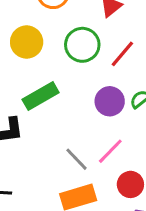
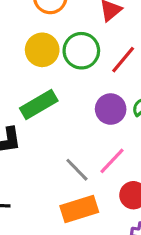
yellow circle: (27, 42) -> (42, 50), moved

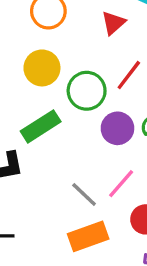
green circle: (81, 51) -> (87, 91), moved

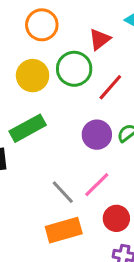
green circle: (87, 91) -> (74, 69), moved

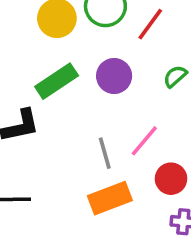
purple circle: (97, 135) -> (114, 76), moved
gray line: (63, 192) -> (105, 153), turned 32

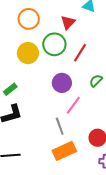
green rectangle: (57, 81) -> (10, 89), moved, size x0.6
pink line: (144, 141) -> (73, 105), moved

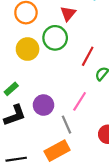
red line: (80, 53) -> (88, 56), moved
purple circle: (62, 83) -> (44, 105), moved
orange rectangle: (64, 151) -> (57, 151), moved

